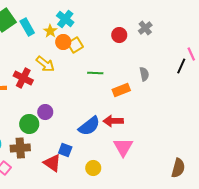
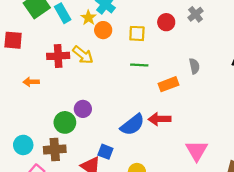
yellow square: (75, 45) -> (137, 33), moved, turned 35
red cross: (23, 78) -> (58, 56), moved, turned -30
pink triangle: (123, 147) -> (197, 151), moved

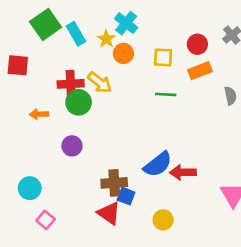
orange rectangle: (168, 84) -> (200, 71), moved
purple circle: (83, 109) -> (72, 146), moved
red arrow: (159, 119) -> (183, 172), moved
green circle: (65, 122) -> (79, 102), moved
brown cross: (55, 149) -> (114, 183), moved

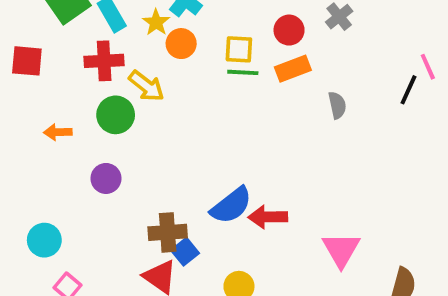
red cross: (71, 84) -> (104, 61), moved
green line: (166, 94) -> (243, 72), moved
blue square: (126, 196) -> (185, 252), turned 30

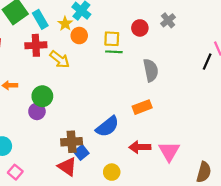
orange rectangle: (293, 69) -> (142, 107), moved
gray semicircle: (337, 105) -> (151, 70), moved, size x1.5
green circle: (116, 115) -> (42, 96), moved
red arrow: (268, 217) -> (140, 147), moved

